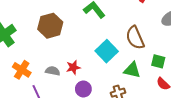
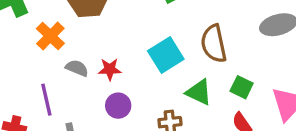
orange cross: (22, 70) -> (50, 36), moved

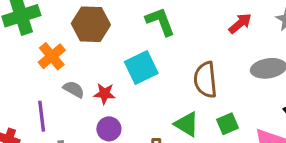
cyan square: (166, 55) -> (141, 67), moved
green square: (242, 87) -> (227, 124), turned 35

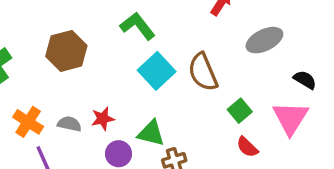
orange cross: (52, 56) -> (28, 122), moved
cyan square: (141, 67) -> (157, 71), moved
green triangle: (187, 124) -> (151, 133), moved

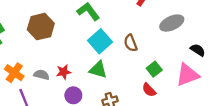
brown semicircle: (203, 72) -> (131, 43), size x0.7
pink triangle: (290, 118) -> (187, 75), turned 35
green triangle: (151, 133) -> (98, 70), moved
red semicircle: (247, 147) -> (149, 90), moved

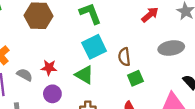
green square: (154, 69) -> (135, 78), moved
gray semicircle: (41, 75) -> (25, 75), moved

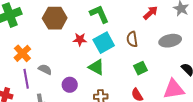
brown semicircle: (124, 57) -> (132, 39), moved
red star: (49, 68) -> (80, 39), moved

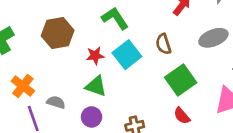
green triangle: (96, 67) -> (96, 86), moved
green square: (141, 68) -> (181, 80), size x1.6

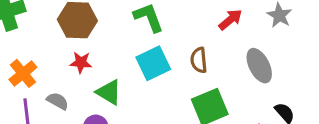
gray ellipse: (213, 38) -> (259, 66), turned 72
red star: (95, 56) -> (81, 62), moved

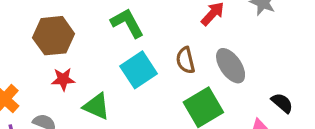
gray ellipse: (259, 66) -> (231, 66), moved

